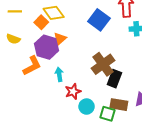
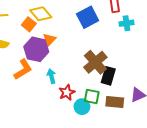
blue square: (99, 20) -> (88, 17), turned 30
green square: (108, 114) -> (92, 97), moved

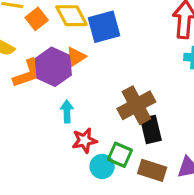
blue square: (88, 17) -> (104, 27), moved
orange square: (29, 24) -> (37, 19), moved
orange L-shape: (23, 69) -> (28, 73), moved
black rectangle: (108, 76) -> (151, 129), turned -42

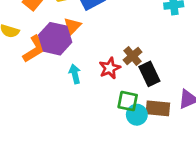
brown cross: (136, 105) -> (133, 56), size x0.6
red star: (84, 140) -> (110, 68), moved
cyan circle: (102, 166) -> (137, 115), moved

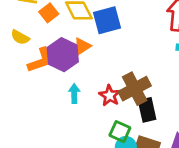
brown cross: (133, 56) -> (135, 89), size x1.6
red star: (110, 68) -> (110, 95), turned -30

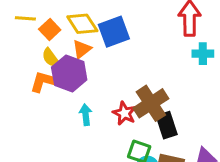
yellow semicircle: (20, 37) -> (51, 58), moved, turned 30
orange triangle: (82, 46) -> (82, 49), moved
orange L-shape: (41, 60) -> (46, 82), turned -140

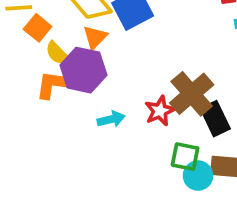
orange square: (50, 29) -> (38, 28), moved
red star: (124, 113) -> (160, 111), turned 30
cyan arrow: (86, 115) -> (111, 119), turned 90

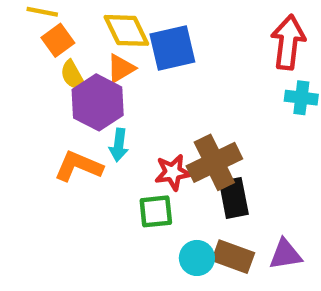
orange L-shape: (55, 85) -> (78, 166), moved
cyan arrow: (111, 119) -> (119, 145), moved, turned 96
green square: (185, 157) -> (156, 211), moved, turned -32

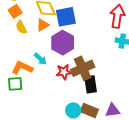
purple hexagon: (98, 102) -> (63, 43), moved
cyan arrow: (119, 145) -> (40, 59), turned -56
green square: (156, 211) -> (15, 84), moved

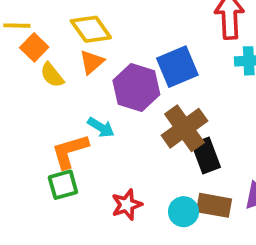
blue square: (66, 17) -> (177, 67), moved
orange L-shape: (22, 68) -> (70, 151), turned -30
red star: (64, 72) -> (127, 205), moved

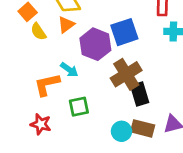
green square: (63, 185) -> (79, 107), moved
red star: (127, 205) -> (41, 124), moved, turned 30

